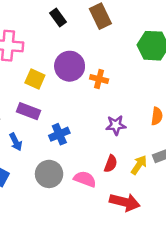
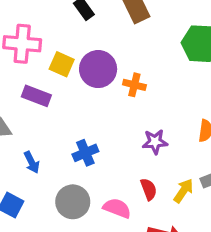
yellow square: (35, 79) -> (62, 64), moved
purple rectangle: (29, 111) -> (36, 96), moved
red semicircle: (111, 164) -> (149, 189), turned -42

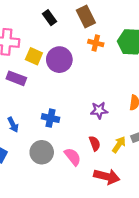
orange cross: (134, 85) -> (96, 43), moved
blue cross: (85, 153) -> (51, 118), turned 35
pink semicircle: (117, 208) -> (73, 157), turned 30

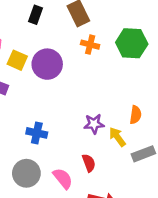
black rectangle: (49, 18) -> (35, 15), turned 56
yellow arrow: (119, 145) -> (117, 137), moved, turned -70

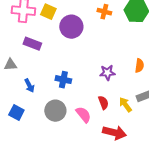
yellow square: (17, 60) -> (48, 12), moved
yellow arrow: (117, 137) -> (125, 105), moved

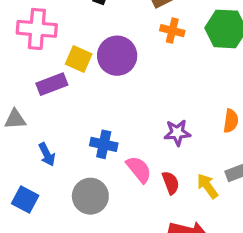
yellow square: (48, 12) -> (79, 59), moved
purple rectangle: (32, 44) -> (52, 84), turned -42
pink semicircle: (83, 115) -> (139, 169), moved

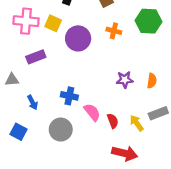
orange cross: (172, 31) -> (114, 31), moved
yellow square: (79, 59) -> (53, 23), moved
purple star: (177, 133) -> (125, 80), moved

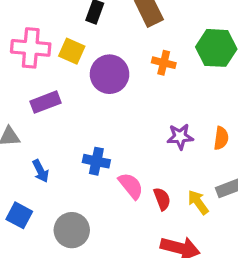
gray circle: (61, 130) -> (72, 230), moved

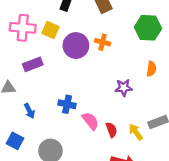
orange cross: (164, 63) -> (103, 42), moved
orange semicircle: (221, 138) -> (151, 69), moved

